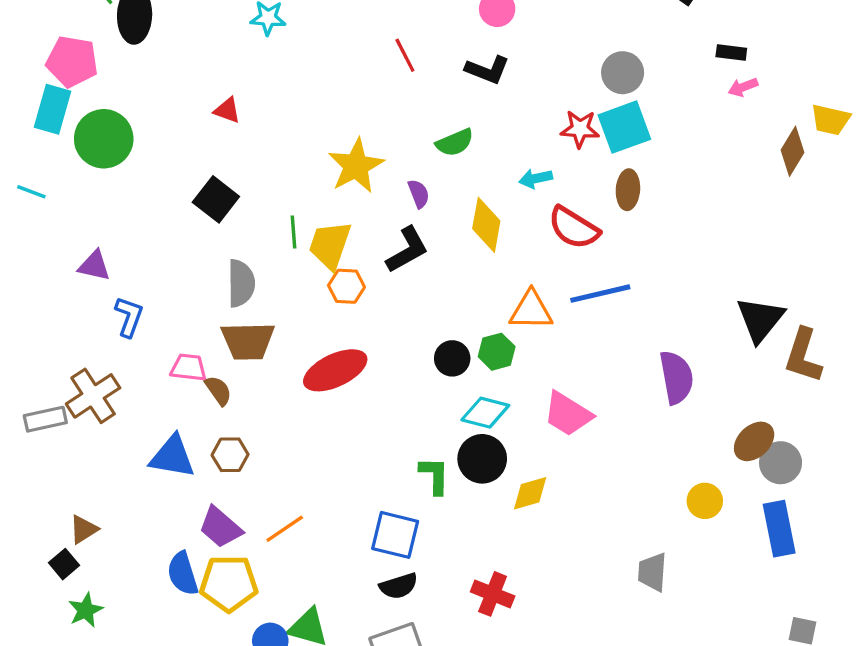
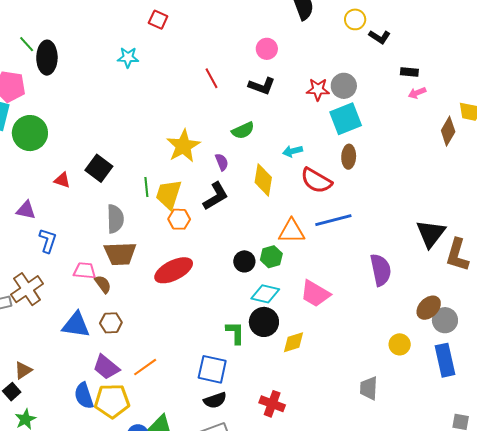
red triangle: (227, 110) -> (62, 180), moved
red star: (580, 129) -> (318, 89), moved

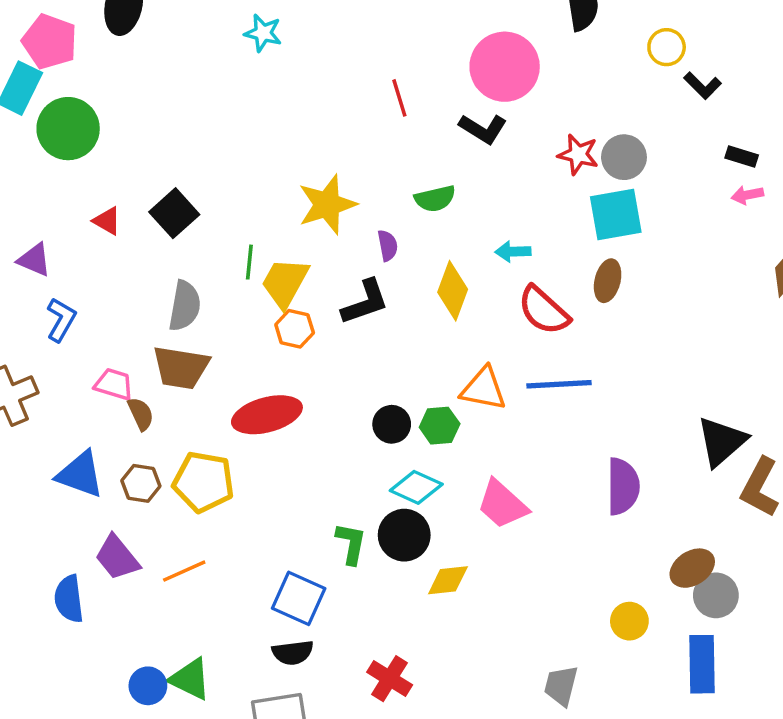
pink circle: (267, 49) -> (505, 67), size x1.8
yellow pentagon: (112, 401) -> (203, 482), moved

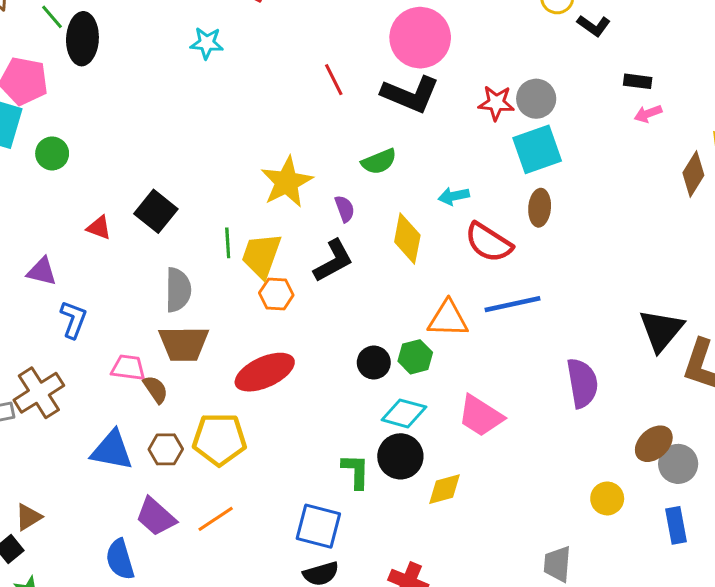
green circle: (68, 129) -> (52, 153), size x0.6
black L-shape: (483, 129) -> (410, 94), size x1.4
blue rectangle: (702, 664) -> (676, 525), size x0.7

